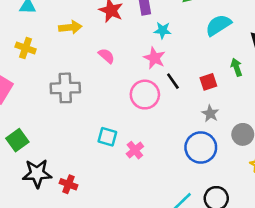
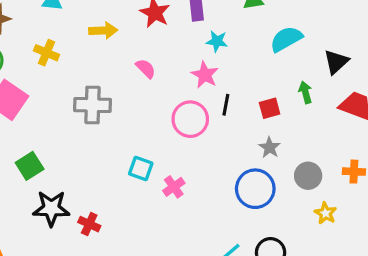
black line: (173, 81) -> (226, 105), turned 42

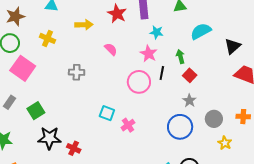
green arrow: (305, 92) -> (180, 57), moved
gray cross: (93, 105) -> (77, 72), size x0.7
red square: (270, 108) -> (190, 75), turned -32

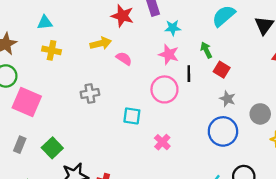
yellow arrow: (84, 25) -> (101, 43), moved
yellow cross: (48, 38) -> (52, 50), moved
cyan square: (107, 113) -> (132, 116), moved

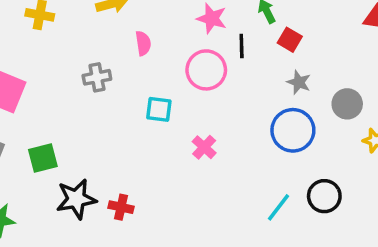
pink semicircle: (124, 59) -> (143, 43), moved, turned 49
green square: (52, 148) -> (43, 158), turned 30

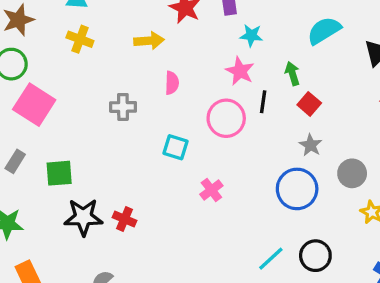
red cross: (121, 207) -> (124, 219), moved

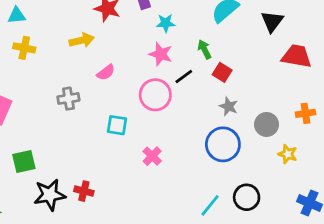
pink semicircle: (172, 83) -> (106, 72), turned 60
black line: (263, 102) -> (184, 77), turned 54

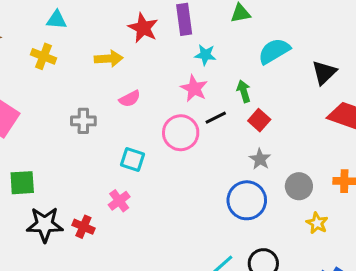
cyan triangle: (17, 15) -> (57, 20), moved
pink cross: (152, 156) -> (119, 201), moved

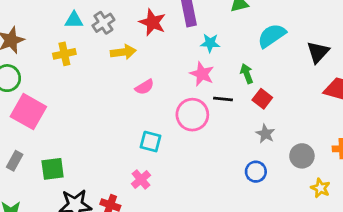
yellow cross: (44, 56) -> (64, 54), turned -30
black line: (216, 118) -> (223, 99), turned 36
gray cross: (83, 121) -> (103, 23), moved, turned -30
blue circle: (247, 200) -> (256, 172), size x0.6

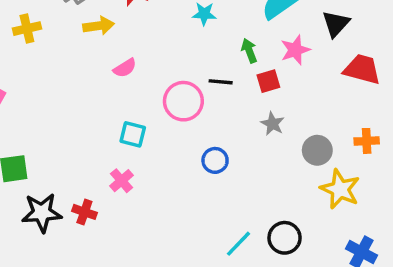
pink star: (202, 74) -> (295, 50), moved, turned 30
red square: (262, 99) -> (268, 81), turned 36
blue circle: (256, 172) -> (215, 160), moved
yellow star: (320, 188) -> (340, 189), size x1.6

